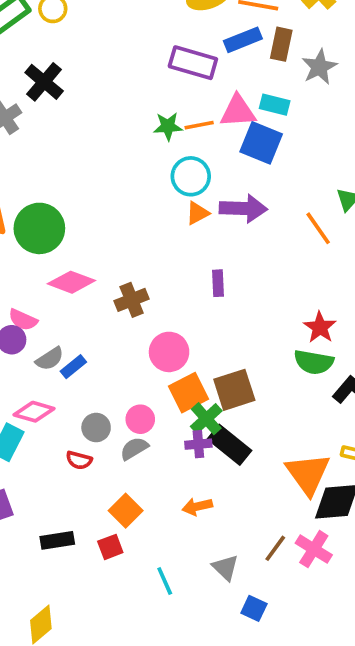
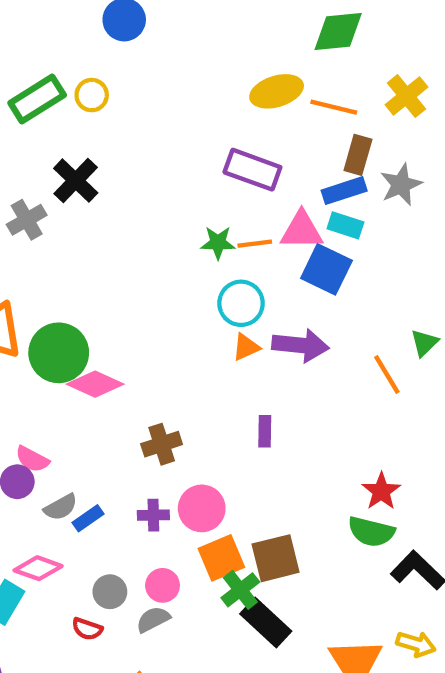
blue rectangle: (243, 40) -> (344, 191), moved
pink diamond: (71, 282) -> (95, 384), moved
purple cross: (198, 444) -> (153, 515), moved

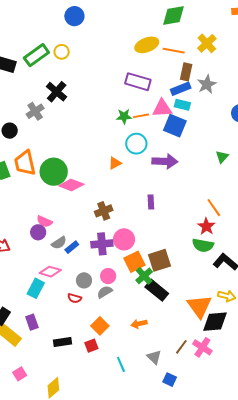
orange triangle: (246, 347) -> (115, 163), moved
orange line: (387, 374) -> (214, 208), moved
purple cross: (153, 515) -> (102, 244), size x1.5

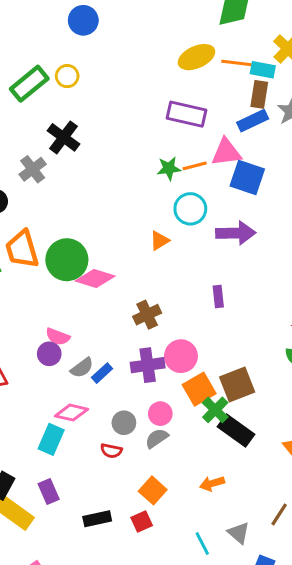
cyan rectangle: (182, 105) -> (263, 70), moved
cyan line: (121, 364) -> (202, 544), moved

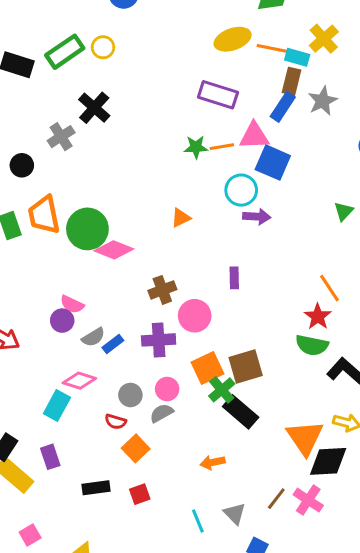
blue rectangle: (253, 121) -> (283, 107), turned -36
cyan circle: (190, 209) -> (241, 190), moved
purple arrow: (236, 233) -> (257, 217), size x0.7
pink circle: (181, 356) -> (195, 316), moved
orange square: (153, 490) -> (136, 448), moved

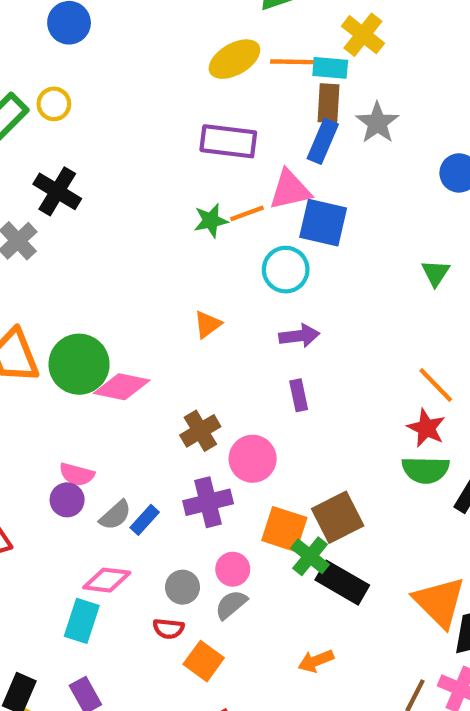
purple arrow: (257, 217) -> (299, 336), moved
orange square: (208, 368) -> (284, 529), turned -36

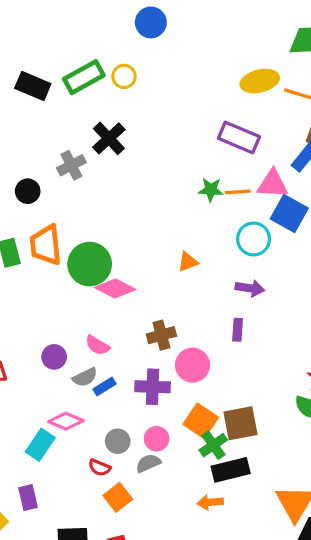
pink semicircle: (77, 474) -> (97, 345), moved
black rectangle: (342, 583) -> (231, 470), turned -60
orange arrow: (316, 661) -> (210, 502), moved

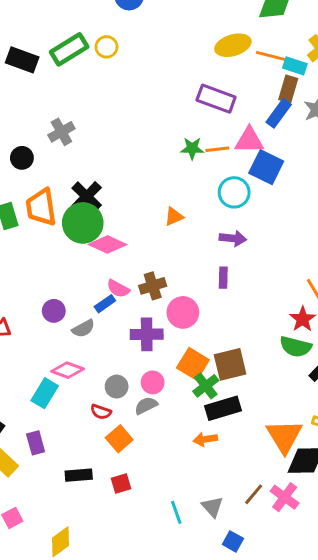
black cross: (109, 138) -> (87, 197), moved
pink semicircle: (97, 345) -> (118, 289), moved
blue rectangle: (105, 386) -> (105, 304), moved

